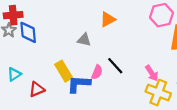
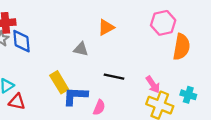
black line: (115, 66) -> (114, 77), turned -36
pink semicircle: (97, 72) -> (99, 107), moved
red triangle: (37, 89) -> (17, 102), moved, turned 35

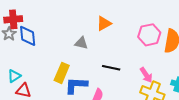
pink hexagon: (163, 23) -> (149, 35), moved
yellow rectangle: (59, 82) -> (62, 73), turned 54

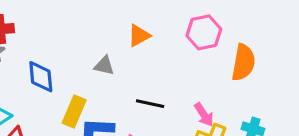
pink hexagon: (149, 35) -> (204, 32), moved
blue diamond: (28, 36) -> (41, 77), moved

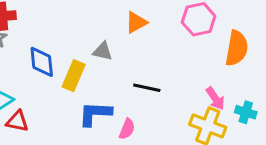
yellow rectangle: (74, 112) -> (74, 76), moved
pink arrow: (204, 115) -> (215, 98), moved

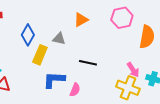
blue diamond: (42, 62) -> (28, 35), moved, turned 35

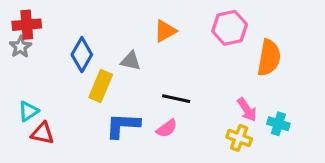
yellow cross: (128, 88) -> (239, 138), size x0.7
pink semicircle: (75, 90) -> (167, 128), moved, turned 32

